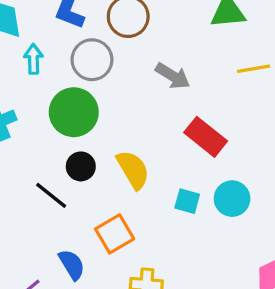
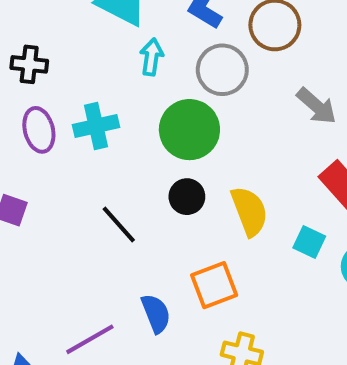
black line: (51, 195) -> (119, 225), moved
cyan square: (187, 201) -> (309, 242), moved

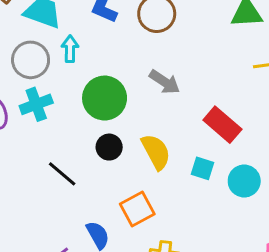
gray circle: (222, 70) -> (31, 60), moved
gray arrow: (317, 106) -> (165, 82), moved

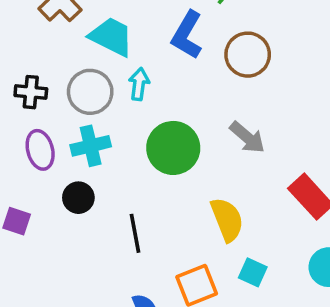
black circle: (109, 147) -> (78, 198), moved
cyan square: (203, 168) -> (253, 272), moved
black line: (62, 174) -> (135, 233), moved, turned 32

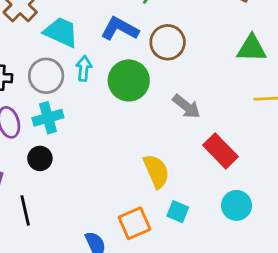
blue L-shape: (187, 35) -> (120, 29), turned 90
gray arrow: (247, 137) -> (186, 106), moved
green circle: (173, 148) -> (129, 80), moved
black line: (135, 233) -> (25, 210), moved

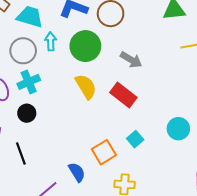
red rectangle: (221, 151) -> (123, 95), moved
yellow semicircle: (156, 171) -> (86, 87), moved
cyan square: (178, 212) -> (135, 139), turned 35

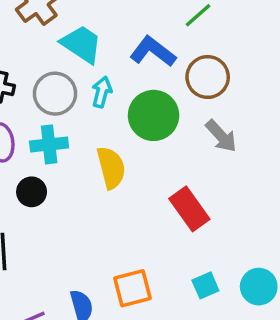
gray arrow: (131, 60) -> (221, 136), moved
yellow semicircle: (86, 87) -> (111, 168), moved
cyan square: (135, 139) -> (205, 285), moved

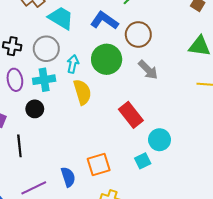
cyan arrow: (102, 92) -> (73, 64), moved
cyan circle: (259, 287) -> (159, 140), moved

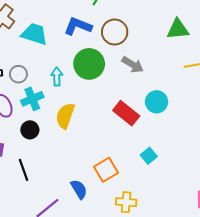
gray circle: (46, 49) -> (18, 74), moved, size x0.7
yellow semicircle: (82, 92) -> (65, 116), moved, turned -130
cyan circle: (159, 140) -> (157, 102), moved

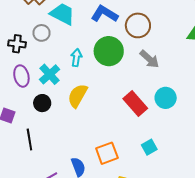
gray circle: (18, 74) -> (41, 33), moved
cyan cross: (32, 99) -> (50, 74), turned -30

